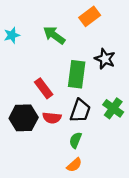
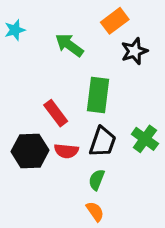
cyan star: (12, 35) -> (15, 30), moved
black star: (105, 59) -> (134, 51), moved, turned 30
orange semicircle: (74, 165) -> (95, 211), turned -84

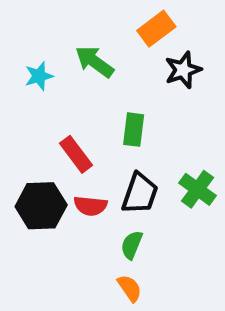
cyan star: (15, 30) -> (39, 76), moved
green rectangle: (98, 95) -> (134, 130), size x0.7

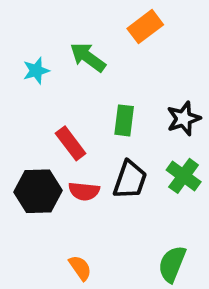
black star: (183, 70) -> (184, 119), moved
green semicircle: (132, 245) -> (172, 264), moved, size x1.4
orange semicircle: (130, 288) -> (80, 268), moved

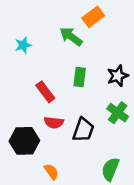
green arrow: (88, 57) -> (71, 37), moved
black trapezoid: (130, 180) -> (83, 130), moved
black hexagon: (38, 191) -> (24, 141), moved

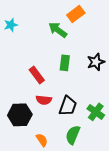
cyan star: (23, 45) -> (11, 25), moved
green cross: (118, 113) -> (96, 112), moved
green semicircle: (110, 169) -> (73, 135), moved

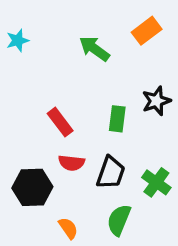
orange rectangle: (76, 14) -> (147, 31), moved
green rectangle: (65, 63) -> (117, 119), moved

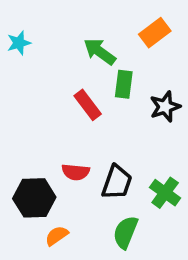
green rectangle: (117, 119) -> (124, 84), moved
red rectangle: (60, 122) -> (88, 105), moved
orange semicircle: (68, 228) -> (57, 236), moved, turned -90

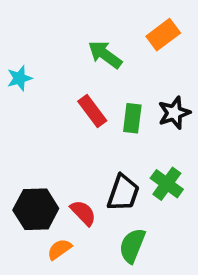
cyan star: (19, 43) -> (19, 78), moved
green rectangle: (124, 84) -> (132, 118), moved
red semicircle: (76, 172) -> (83, 213), moved, turned -140
green cross: (165, 193) -> (167, 184), moved

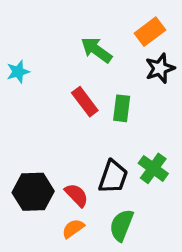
black star: (174, 113) -> (160, 68), moved
orange semicircle: (60, 249) -> (73, 228), moved

